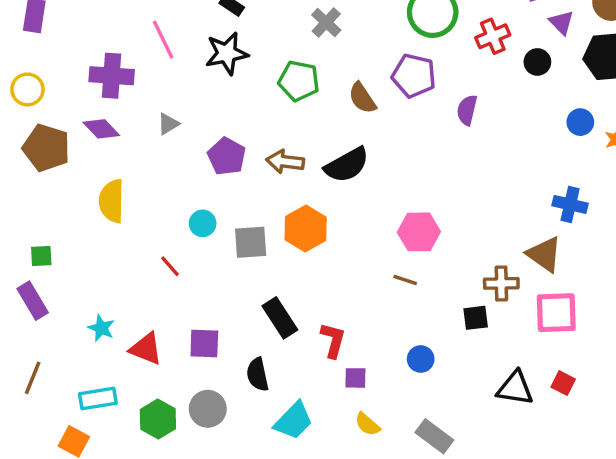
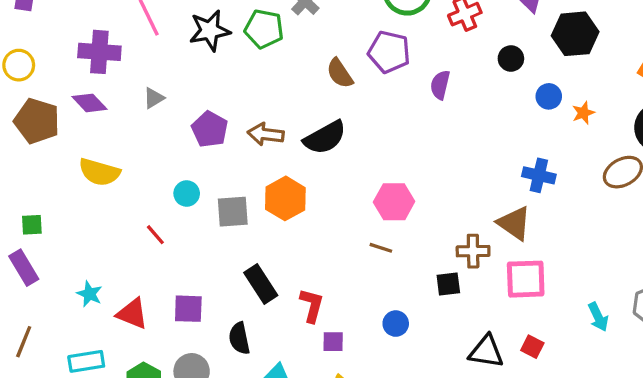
black circle: (537, 62) -> (511, 59), moved
green pentagon: (299, 81) -> (264, 29), moved
yellow semicircle: (112, 201) -> (99, 172), turned -75

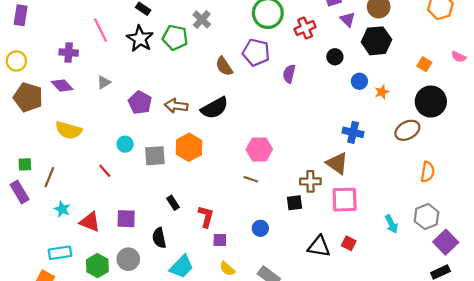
black star: (210, 31) -> (140, 39), turned -30
purple cross: (99, 52) -> (69, 52), size x0.7
black rectangle: (261, 284) -> (173, 203), size x0.6
brown line: (24, 342) -> (49, 177), moved

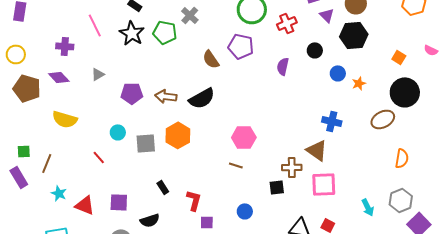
purple semicircle: (289, 74) -> (283, 66), moved
purple pentagon: (140, 103) -> (132, 93), turned -30
black semicircle: (159, 238) -> (150, 220), turned -96

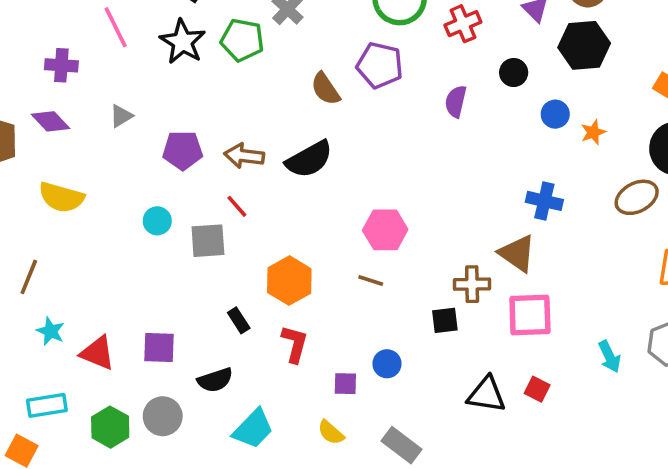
orange hexagon: (178, 135) -> (289, 281), moved
red line: (99, 157) -> (237, 206), moved
purple square: (207, 222) -> (345, 384), moved

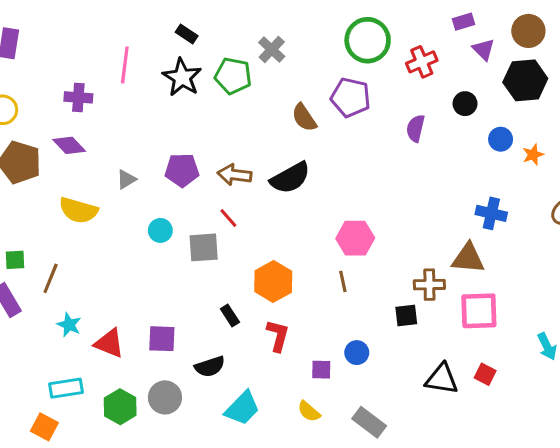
pink line: (116, 27) -> (125, 65), turned 33
gray triangle: (121, 116) -> (126, 179), moved
brown triangle: (517, 253) -> (468, 258), turned -30
brown line: (371, 281) -> (343, 281), turned 60

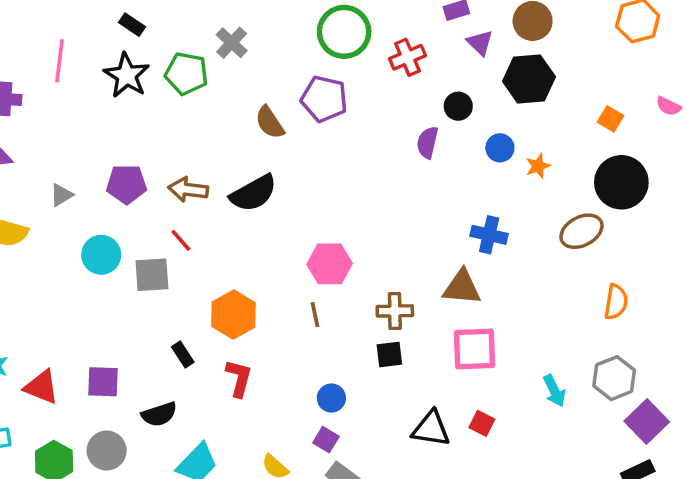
purple semicircle: (416, 128) -> (427, 142), moved
cyan circle: (160, 230) -> (101, 255), size x1.4
brown cross: (429, 285) -> (395, 311), moved
purple square: (321, 370) -> (326, 440), moved, turned 30

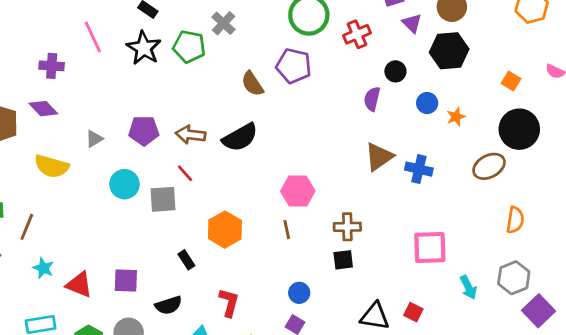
pink line: (59, 61) -> (93, 37), turned -32
brown triangle: (462, 287) -> (379, 157), moved, turned -40
pink square: (475, 349) -> (430, 247), moved
red L-shape: (239, 378) -> (229, 302), moved

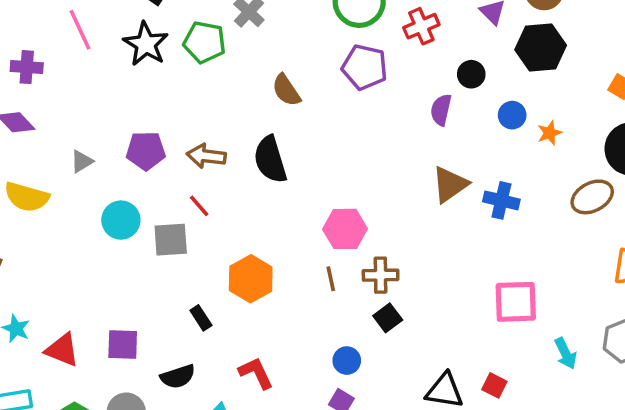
purple pentagon: (294, 66) -> (365, 67), moved
black semicircle: (240, 137) -> (270, 160), turned 102
brown cross: (347, 227) -> (381, 275), moved
black square: (343, 260) -> (388, 318), moved, turned -30
red L-shape: (229, 302) -> (256, 373), turned -40

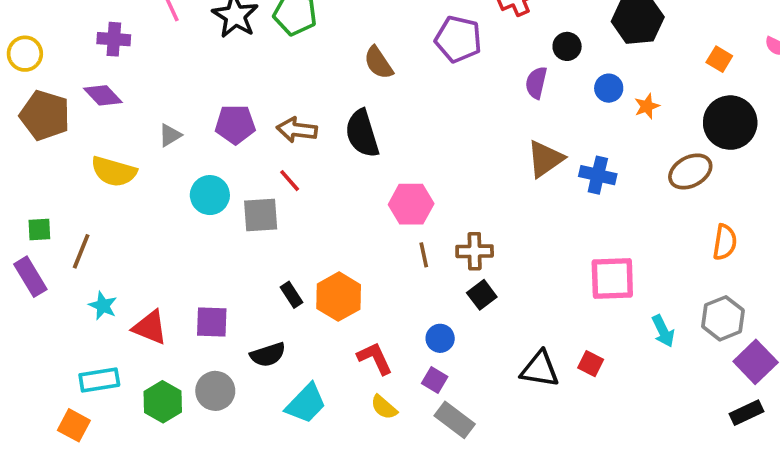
pink hexagon: (345, 229) -> (411, 204), moved
orange hexagon: (251, 279) -> (339, 297), moved
red L-shape: (256, 373) -> (375, 358), moved

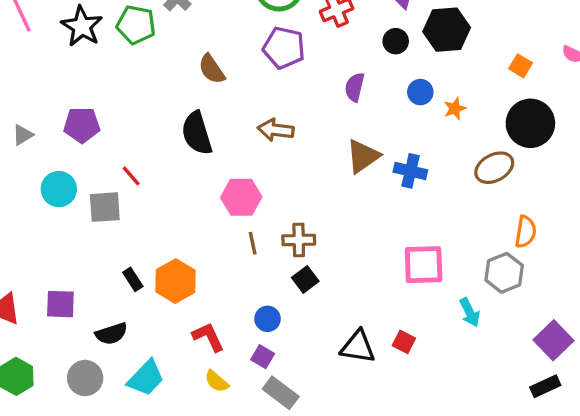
black circle: (567, 46) -> (396, 41), moved
brown arrow: (297, 130) -> (276, 130), moved
gray hexagon: (723, 318) -> (504, 273), moved
gray circle: (215, 391) -> (85, 378), moved

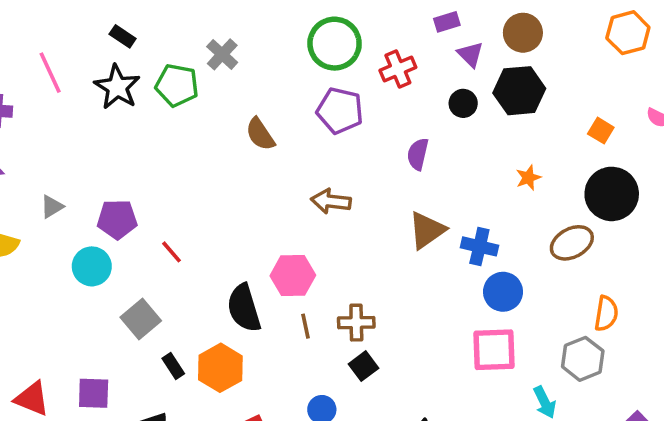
blue circle: (420, 92) -> (503, 292), moved, size x1.4
purple pentagon: (82, 125) -> (117, 219), moved
black semicircle: (197, 133) -> (244, 308), moved
gray square: (105, 207) -> (141, 319), moved, turned -36

